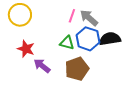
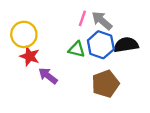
yellow circle: (20, 15) -> (24, 34), moved
brown pentagon: (77, 69) -> (105, 84), moved

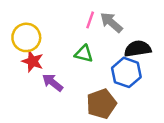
blue hexagon: (101, 45) -> (126, 72), moved
brown pentagon: (105, 84) -> (101, 104), moved

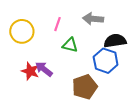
pink line: (90, 20) -> (57, 24), moved
gray arrow: (111, 22) -> (93, 19), turned -36
red star: (33, 61) -> (30, 71), moved

